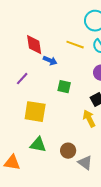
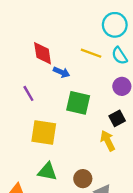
purple line: (22, 79) -> (28, 93), turned -72
green square: (64, 87) -> (78, 103), size x1.5

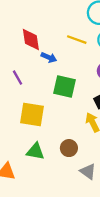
brown circle: (83, 179) -> (69, 148), moved

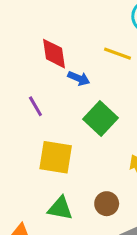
green square: (64, 87) -> (100, 119), turned 30

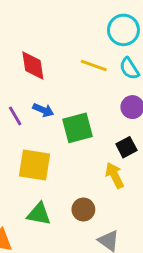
blue arrow: (79, 78) -> (43, 110), moved
green square: (100, 119) -> (77, 128), turned 32

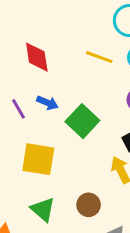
green square: (77, 128) -> (82, 121), turned -32
green triangle: (39, 214) -> (43, 209), turned 30

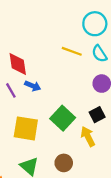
red diamond: (37, 57) -> (18, 64), moved
green square: (82, 121) -> (63, 118), moved

